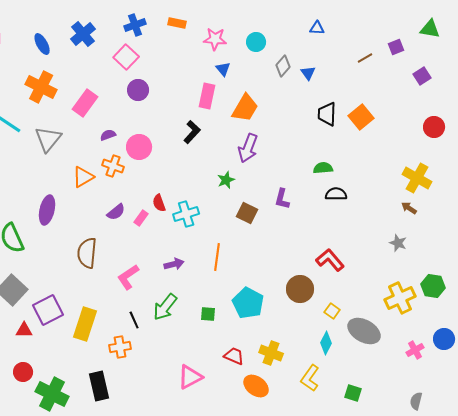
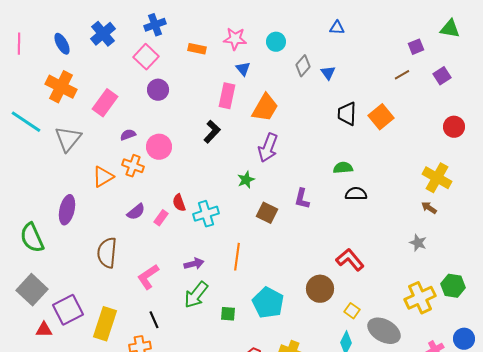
orange rectangle: (177, 23) -> (197, 49), moved
brown line: (365, 58) -> (402, 75), moved
green arrow: (165, 307) -> (196, 295), moved

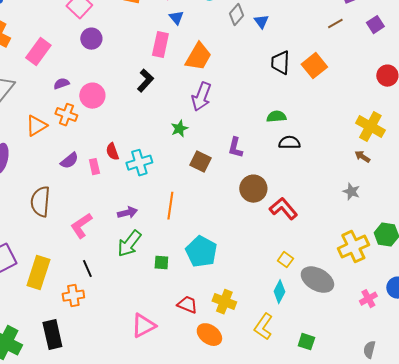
pink rectangle: (161, 218) -> (94, 167), turned -49
brown circle: (320, 289) -> (253, 189), moved

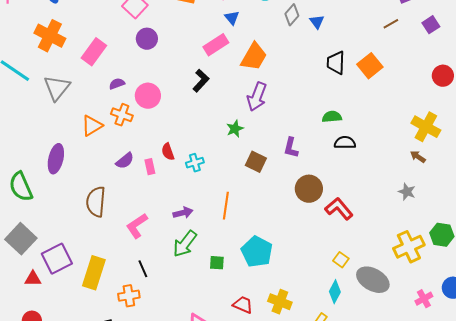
pink rectangle: (160, 45) -> (216, 45), turned 45
cyan cross: (139, 163) -> (195, 163), size x0.7

